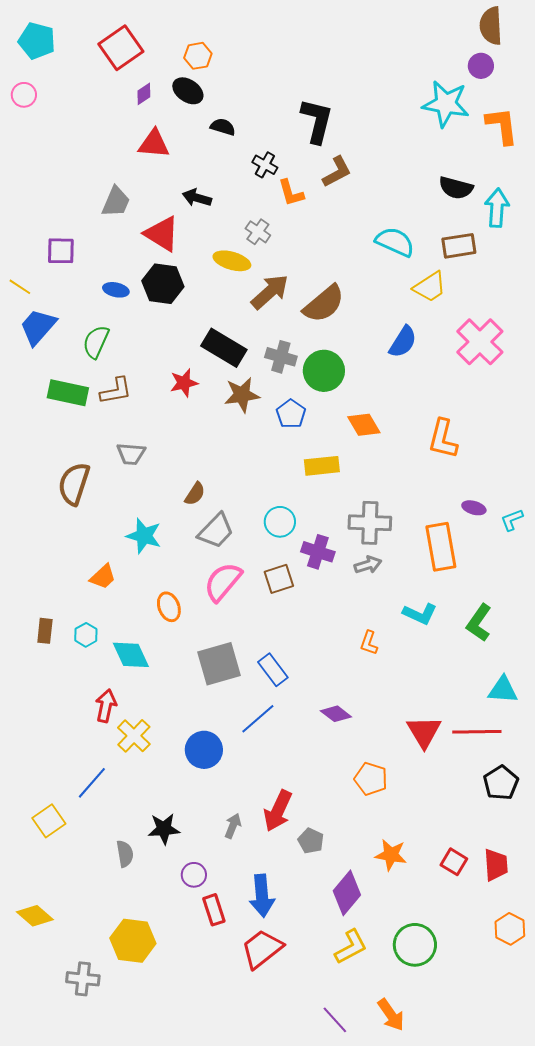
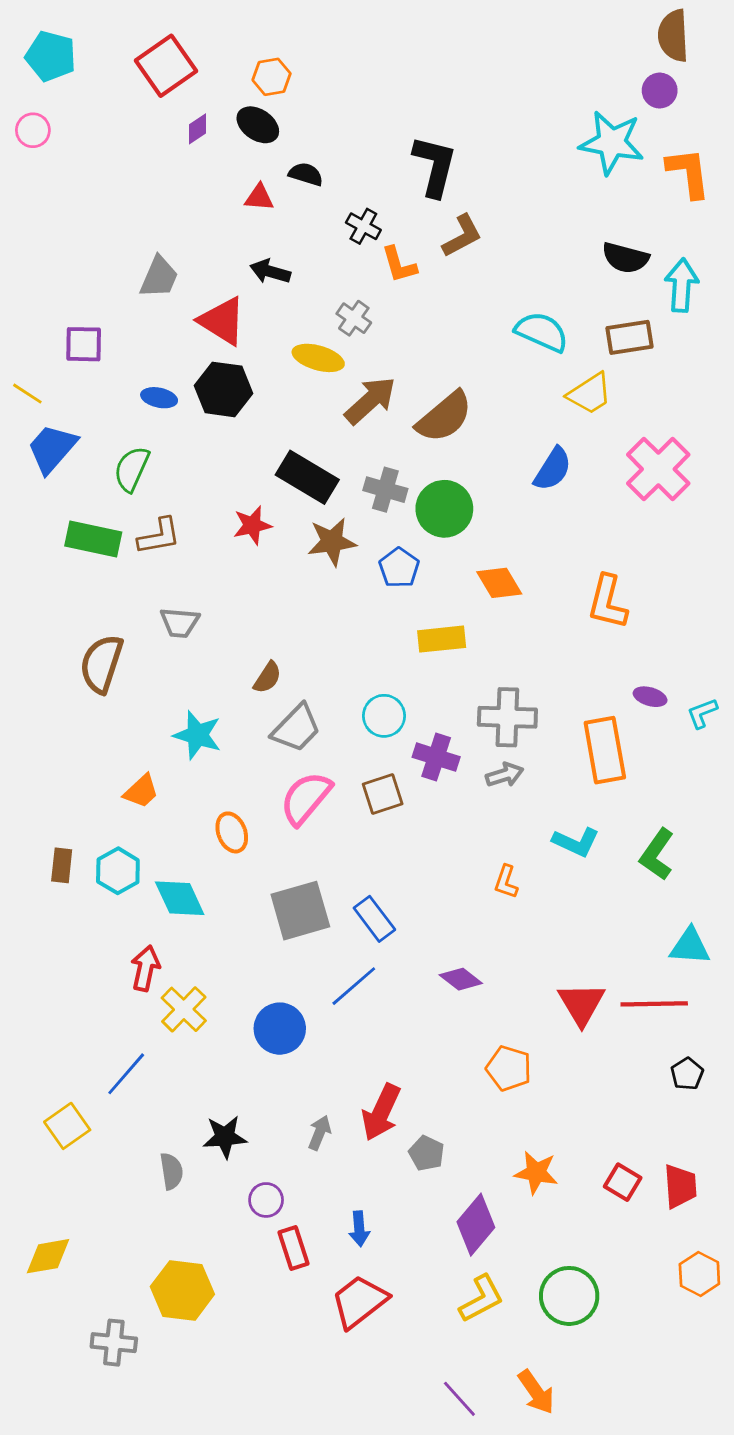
red triangle: (154, 144) -> (259, 197), moved, size x0.7
cyan hexagon: (86, 635) -> (118, 871), size x1.4
black pentagon: (501, 783) -> (687, 1074), size x0.7
blue arrow: (262, 896) -> (359, 1229), size x0.6
yellow diamond: (35, 916) -> (48, 1256), turned -51

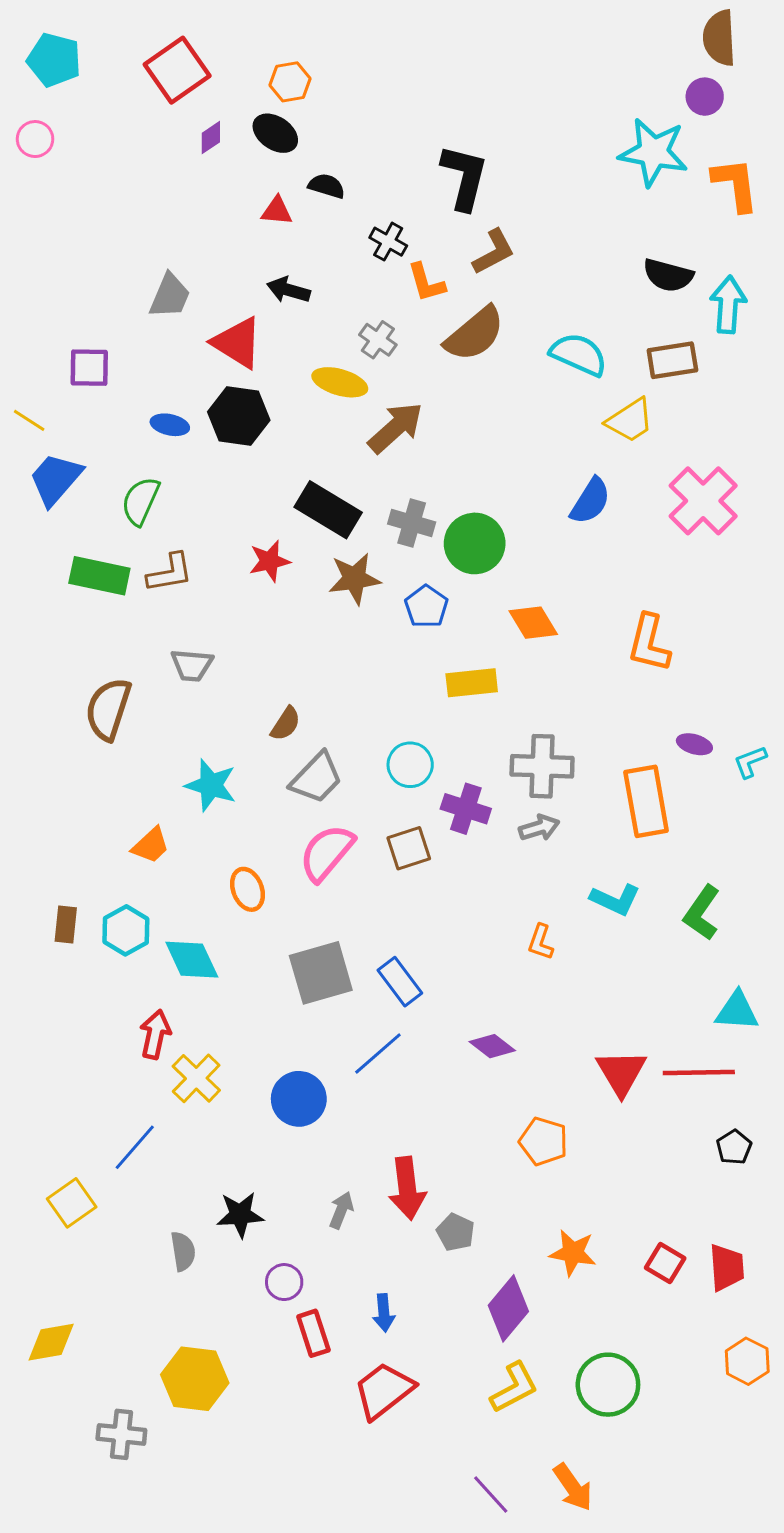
brown semicircle: (444, 417) -> (475, 334), moved
red arrow: (381, 1112) -> (407, 1188), turned -32

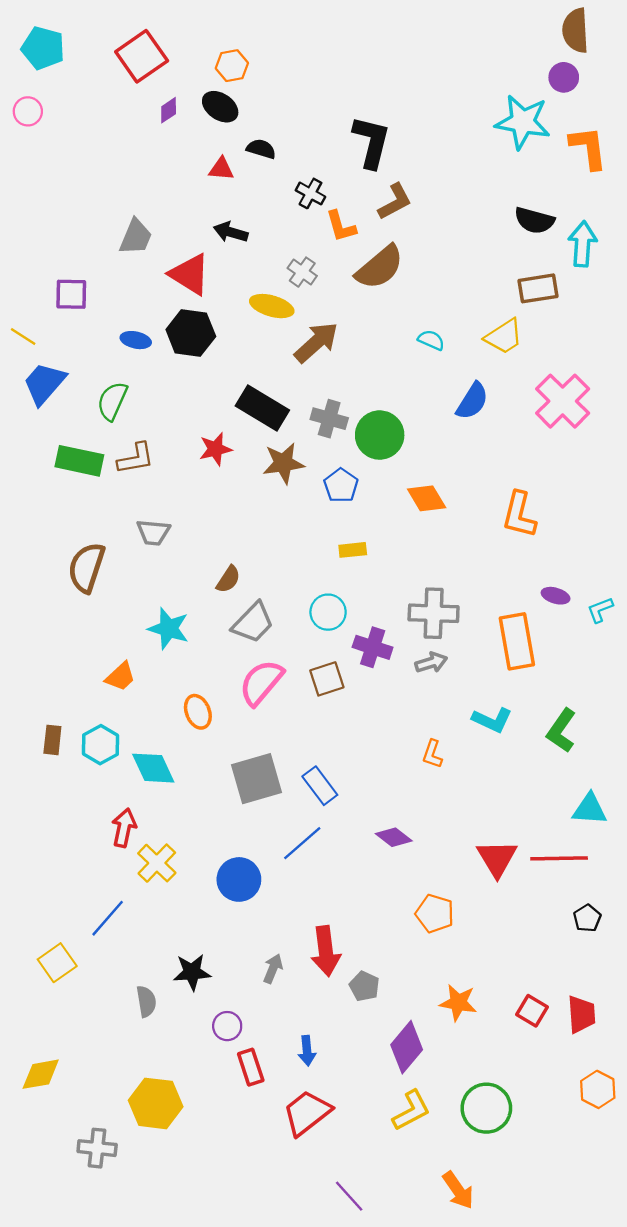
cyan semicircle: (579, 354) -> (431, 340), moved, size x0.6
yellow rectangle: (472, 683) -> (353, 550), moved, size x0.7
purple line: (491, 1495) -> (349, 1196), moved

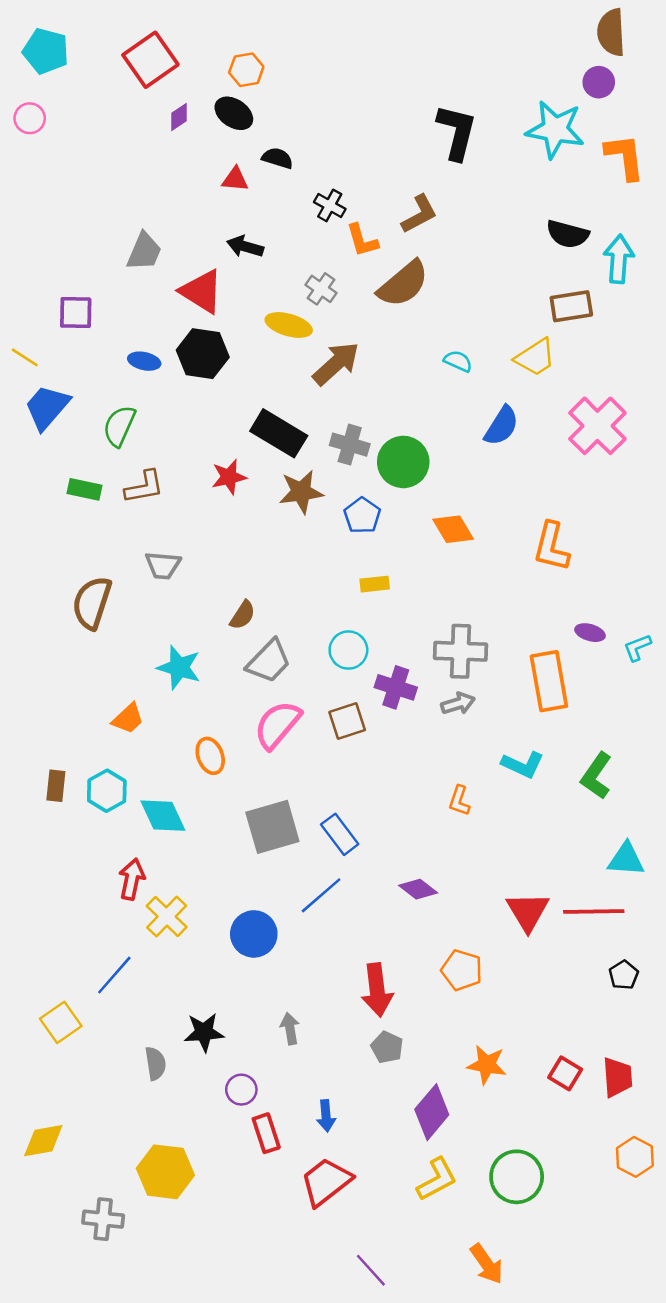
black L-shape: (371, 142) -> (457, 132), moved
green rectangle: (79, 461) -> (84, 489), size x0.7
red arrow: (326, 951) -> (377, 990), moved
gray arrow: (273, 969) -> (290, 1029), turned -32

